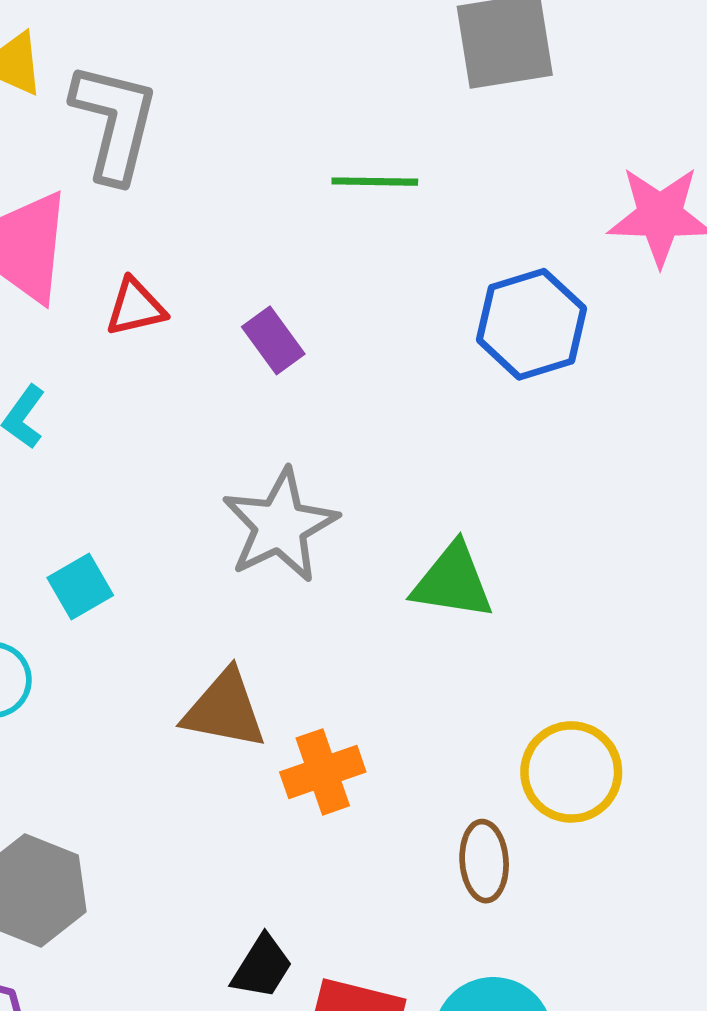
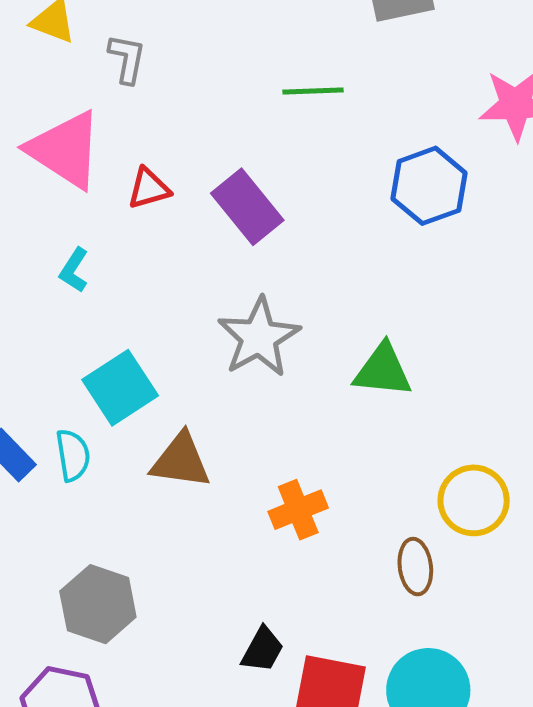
gray L-shape: (114, 122) -> (127, 59), size x0.6
purple rectangle: (273, 340) -> (247, 207), size x1.6
cyan square: (80, 587) -> (120, 388), size x1.6
brown triangle: (224, 710) -> (181, 461), moved

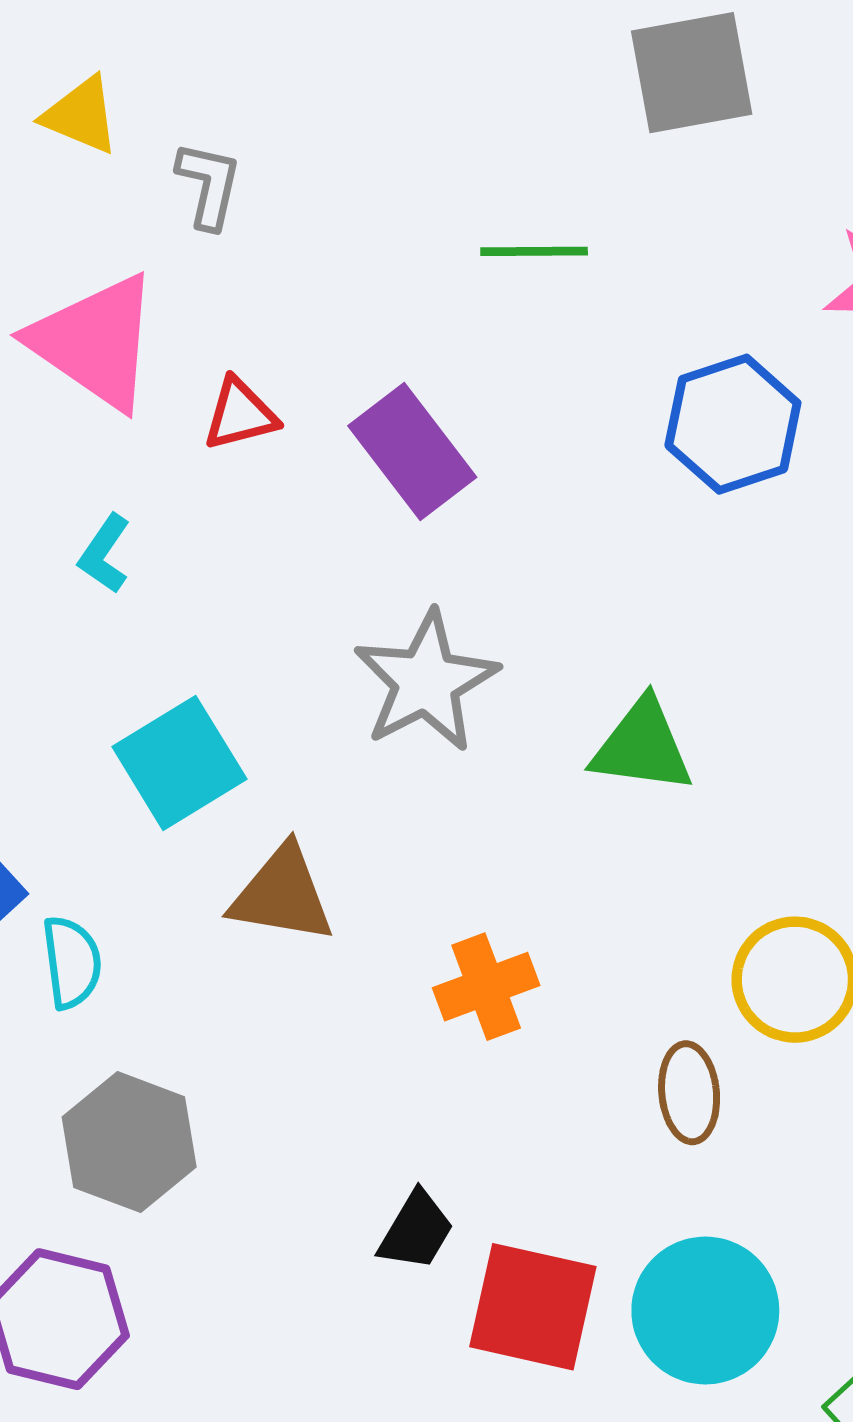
cyan semicircle: (73, 455) -> (72, 962), moved

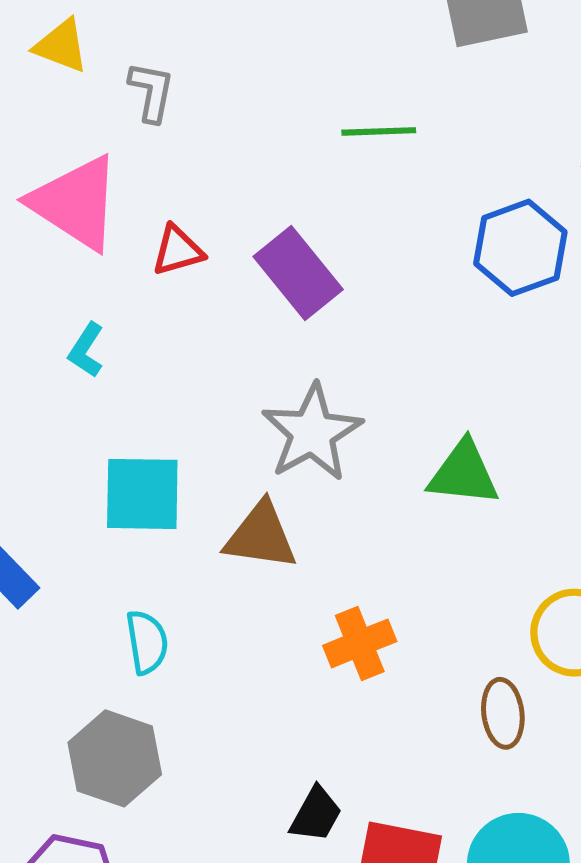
cyan square: (179, 763) -> (142, 494), turned 34
brown triangle: (282, 894) -> (261, 536), moved
cyan semicircle: (72, 962) -> (147, 642), moved

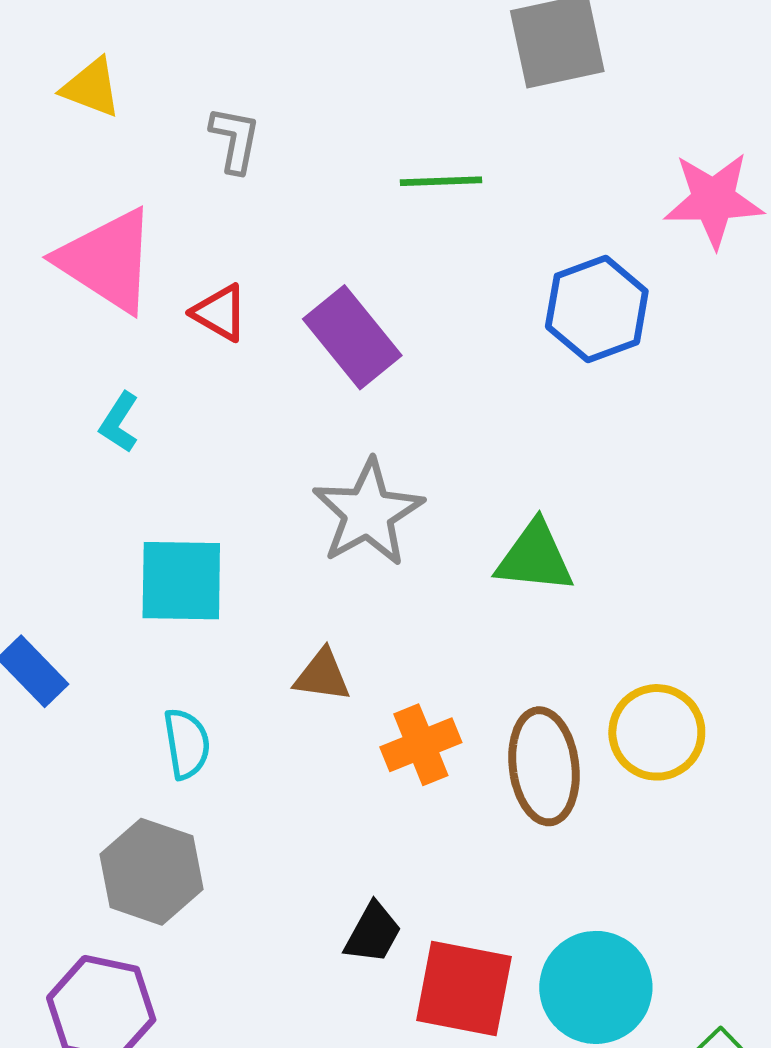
gray L-shape: (151, 92) -> (235, 140), moved
red triangle: (178, 250) -> (220, 313), turned 46
brown triangle: (261, 536) -> (322, 675), moved, size x0.7
brown ellipse: (503, 713) -> (544, 766), moved, size x1.5

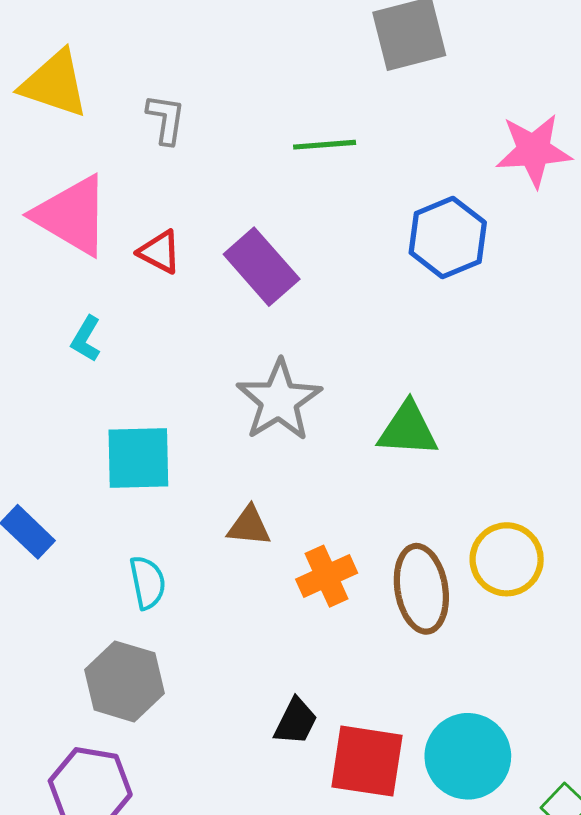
yellow triangle: (91, 88) -> (54, 84), size x1.5

